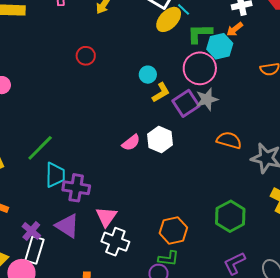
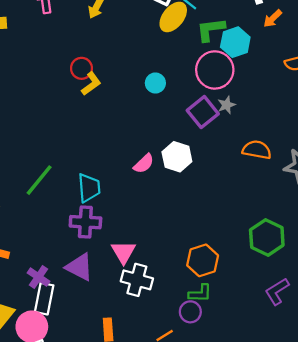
orange arrow: (235, 29) -> (273, 19), moved
yellow L-shape: (161, 92) -> (91, 84), moved
gray star: (207, 99) -> (227, 105), size x0.7
cyan trapezoid: (55, 175) -> (89, 188), moved

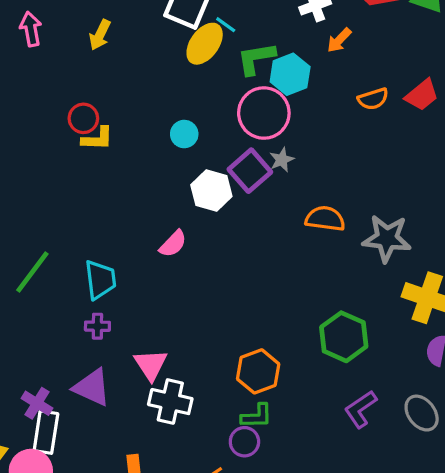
yellow L-shape: (91, 84) -> (97, 139), turned 40
white hexagon: (177, 157) -> (211, 191), moved
purple cross: (85, 222) -> (97, 326), size x0.6

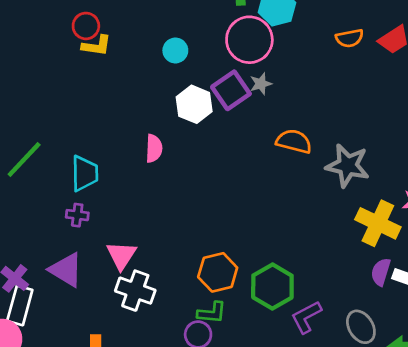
pink semicircle: (173, 244) -> (154, 148), turned -48
green hexagon: (344, 337) -> (272, 287), moved

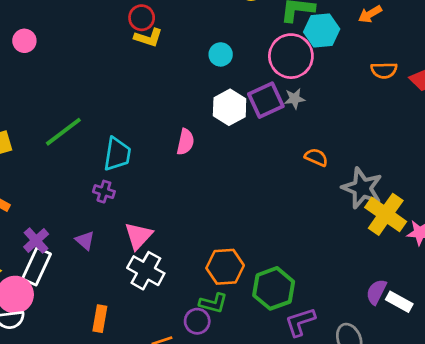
orange semicircle: (294, 141) -> (316, 157), size x0.7
yellow cross: (378, 223) -> (386, 214), moved
purple triangle: (66, 270) -> (85, 241), size x0.6

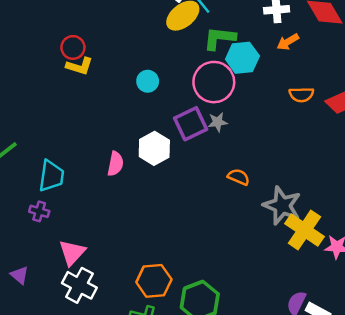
white hexagon: (230, 107) -> (154, 148), moved
purple triangle: (85, 241) -> (20, 275), moved

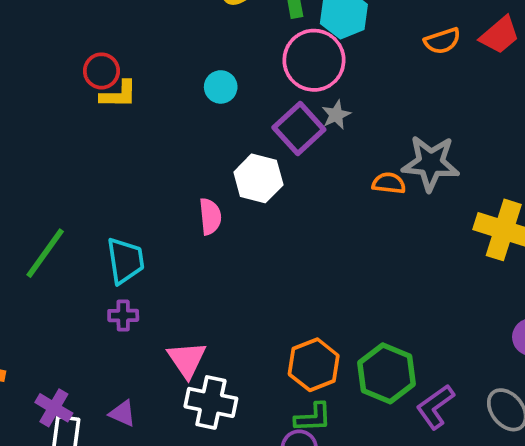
gray star: (282, 206) -> (431, 163), moved

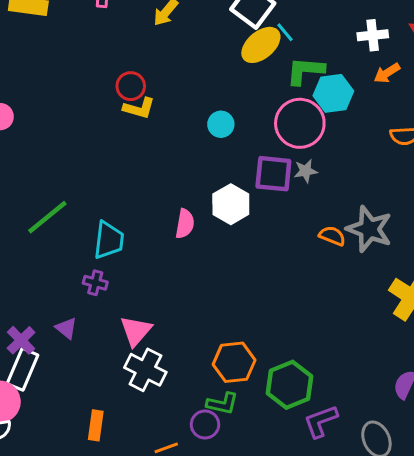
purple square: (299, 129) -> (273, 174), turned 33
purple triangle: (122, 413) -> (66, 328), moved

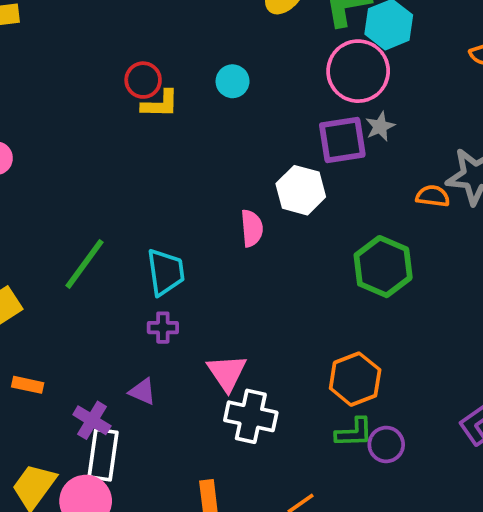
cyan circle: (221, 124) -> (233, 81), moved
green hexagon: (290, 385) -> (383, 267), moved
purple circle: (205, 425) -> (386, 444), moved

